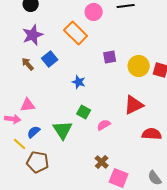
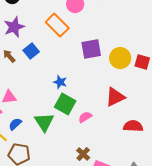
purple square: (110, 57) -> (91, 49), size x1.5
blue star: (79, 82) -> (60, 82), moved
green square: (84, 112) -> (65, 104), size x1.5

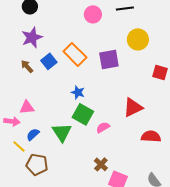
orange rectangle: (57, 25) -> (75, 54), moved
yellow circle: (120, 58) -> (138, 39), moved

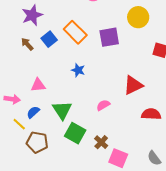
pink triangle: (27, 107) -> (38, 85), moved
green square: (83, 114) -> (75, 133), moved

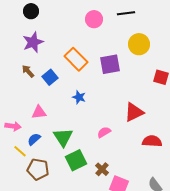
blue square: (49, 39) -> (50, 77), moved
green square: (75, 133) -> (76, 160), turned 35

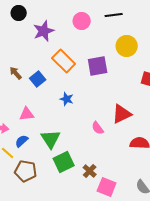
purple star: (33, 42) -> (44, 31), moved
pink semicircle: (104, 132) -> (98, 128), moved, turned -96

